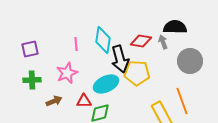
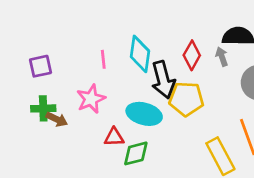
red diamond: (141, 41) -> (192, 55), turned -70
cyan ellipse: (106, 84) -> (144, 114), turned 40
brown arrow: (54, 101) -> (57, 119), moved, turned 49

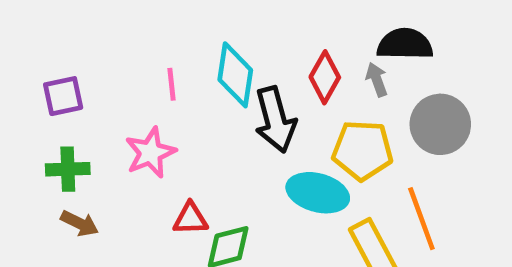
yellow pentagon: (186, 99) -> (363, 150), moved
cyan ellipse: (144, 114) -> (318, 193), moved
brown arrow: (57, 119) -> (80, 223), moved

